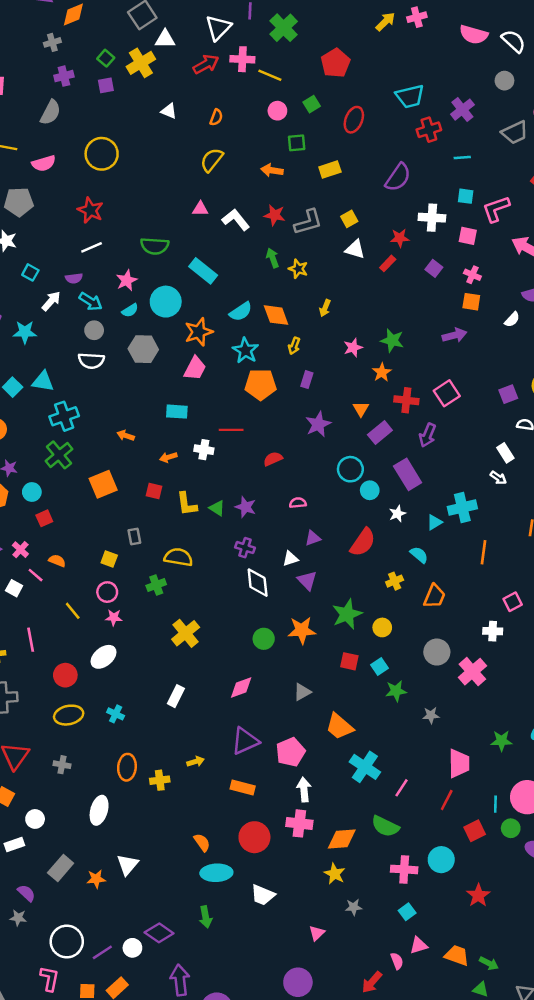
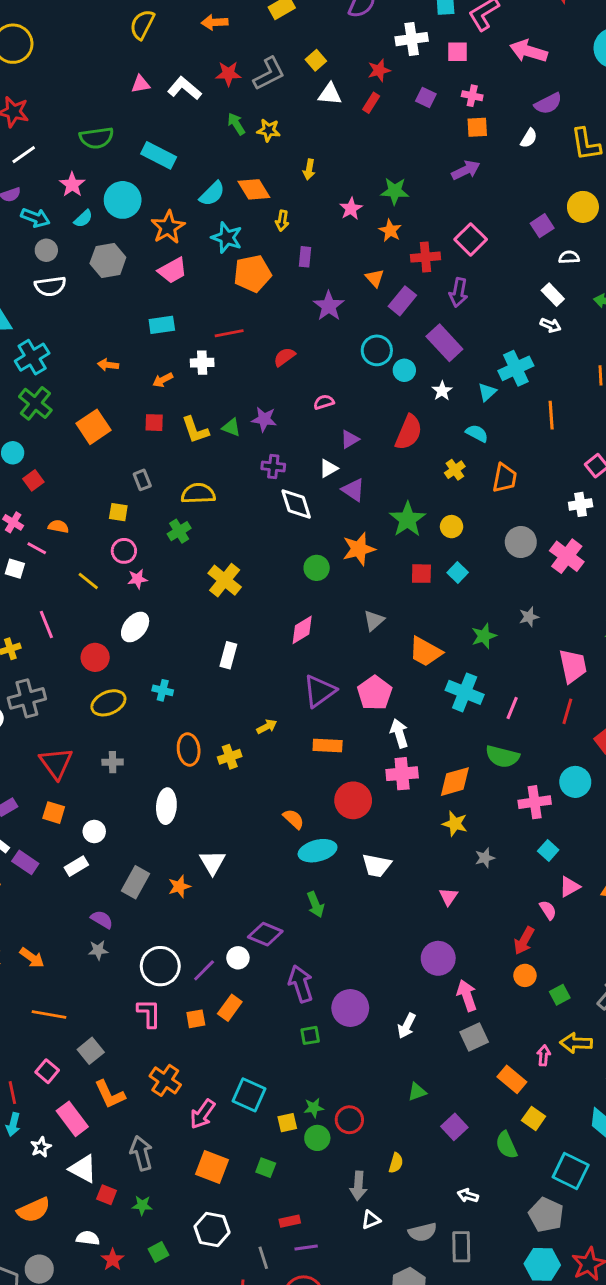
pink trapezoid: (195, 368) -> (172, 270), turned 45
green star: (396, 691) -> (484, 636), moved

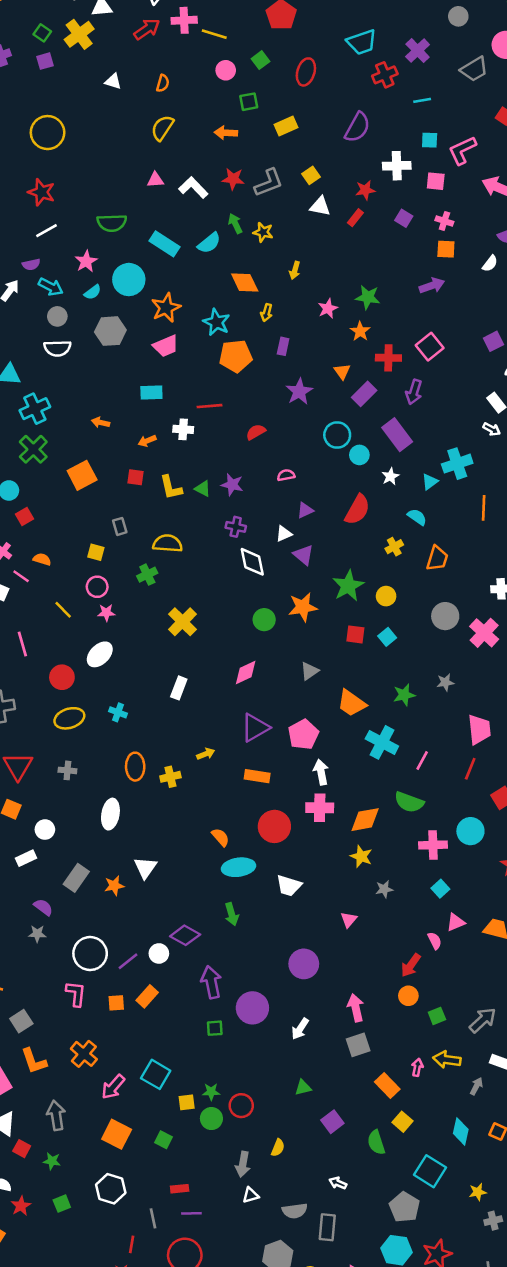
cyan semicircle: (212, 194) -> (209, 243), moved
purple circle: (438, 958) -> (304, 964), moved

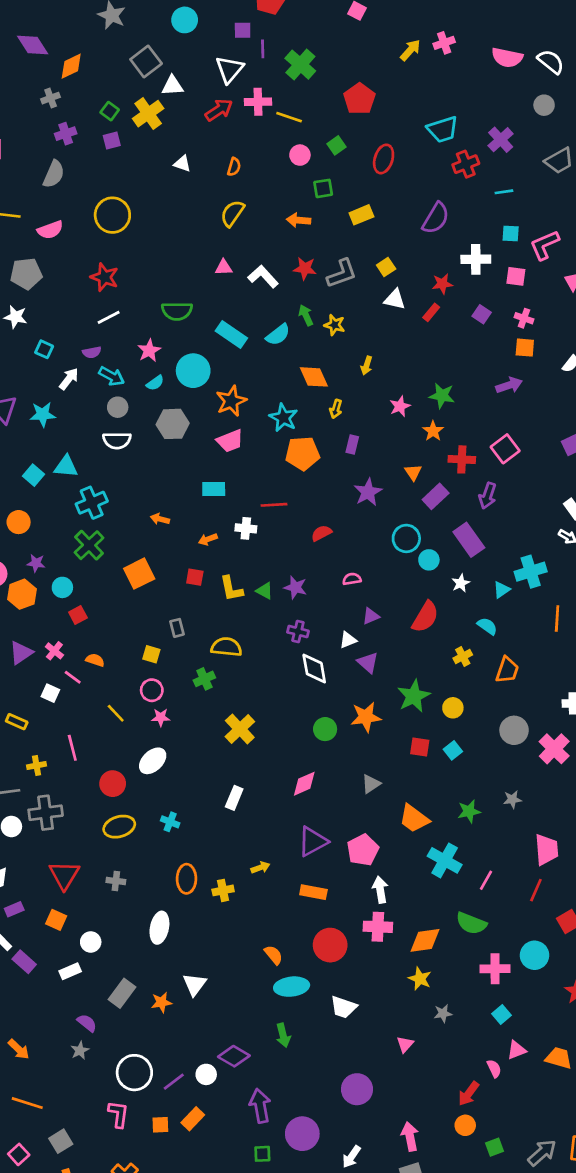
gray star: (37, 934) -> (80, 1050), turned -30

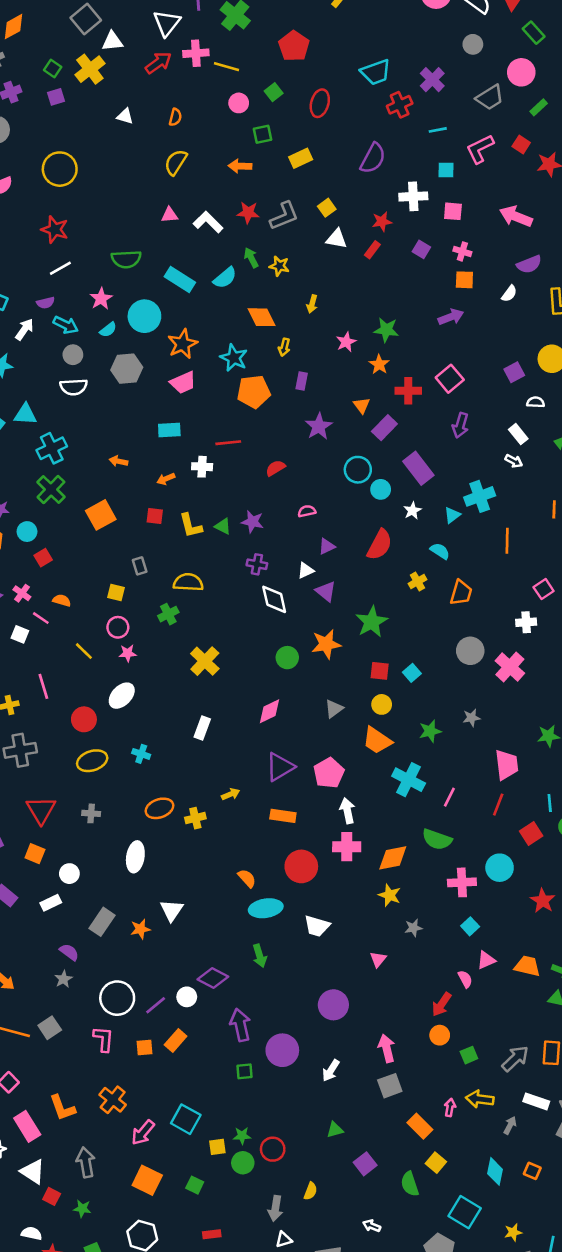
pink L-shape: (545, 245) -> (480, 149), moved
purple arrow: (488, 496) -> (460, 425), moved
yellow circle: (453, 708) -> (382, 704), moved
orange ellipse: (187, 879) -> (159, 808), turned 72
gray square: (61, 1141) -> (50, 1028), moved

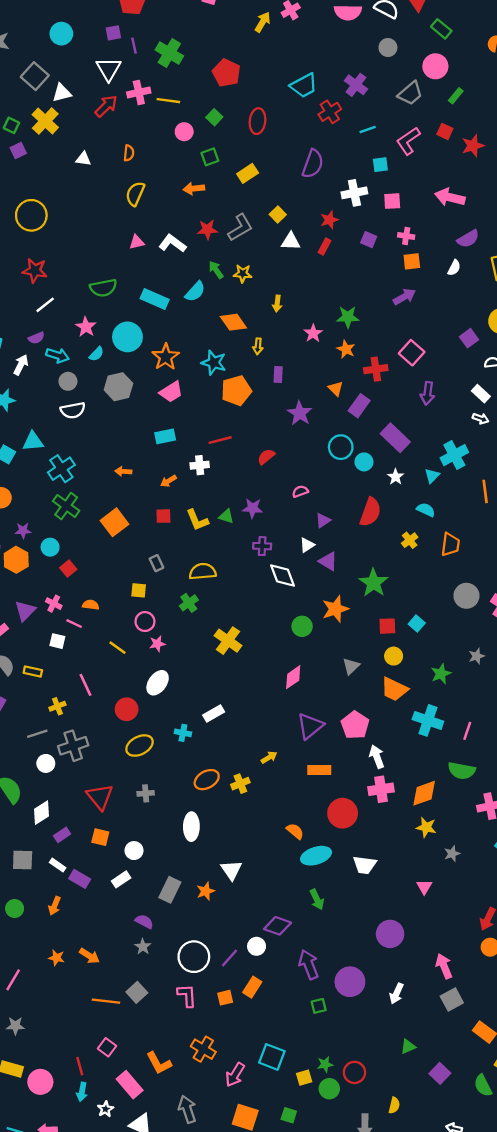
white rectangle: (202, 728) -> (214, 714), moved, turned 48

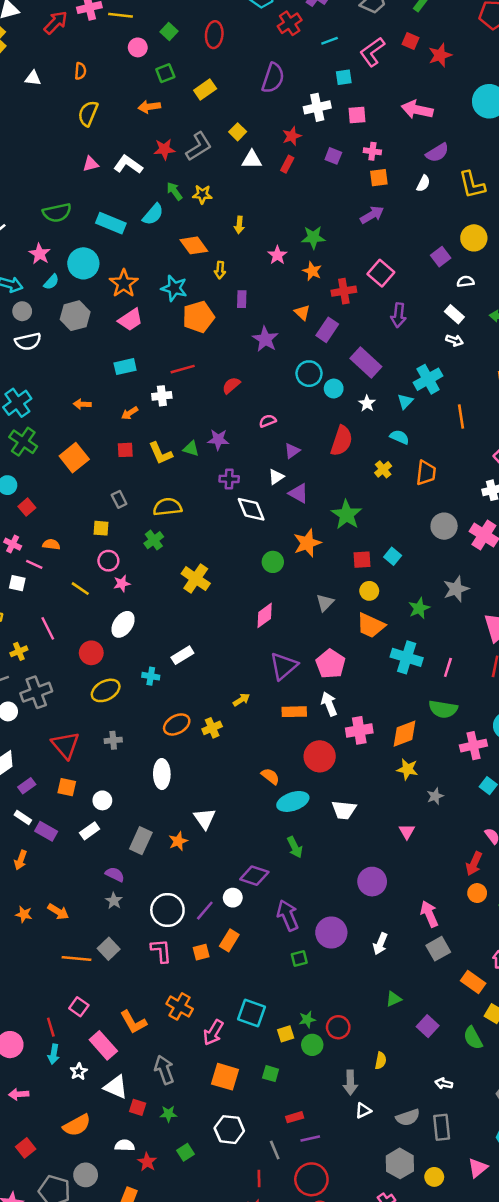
gray star: (477, 656) -> (456, 589), size x1.5
white arrow: (377, 757) -> (329, 704), moved

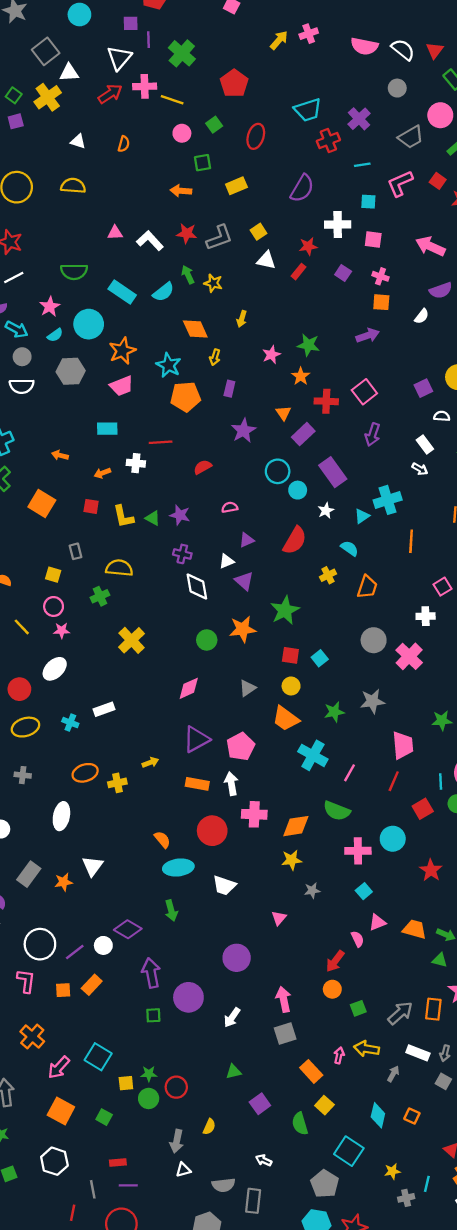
yellow semicircle: (88, 113) -> (73, 186), moved, turned 60
orange square: (74, 458) -> (42, 504), turned -32
yellow star: (407, 769) -> (292, 860), turned -30

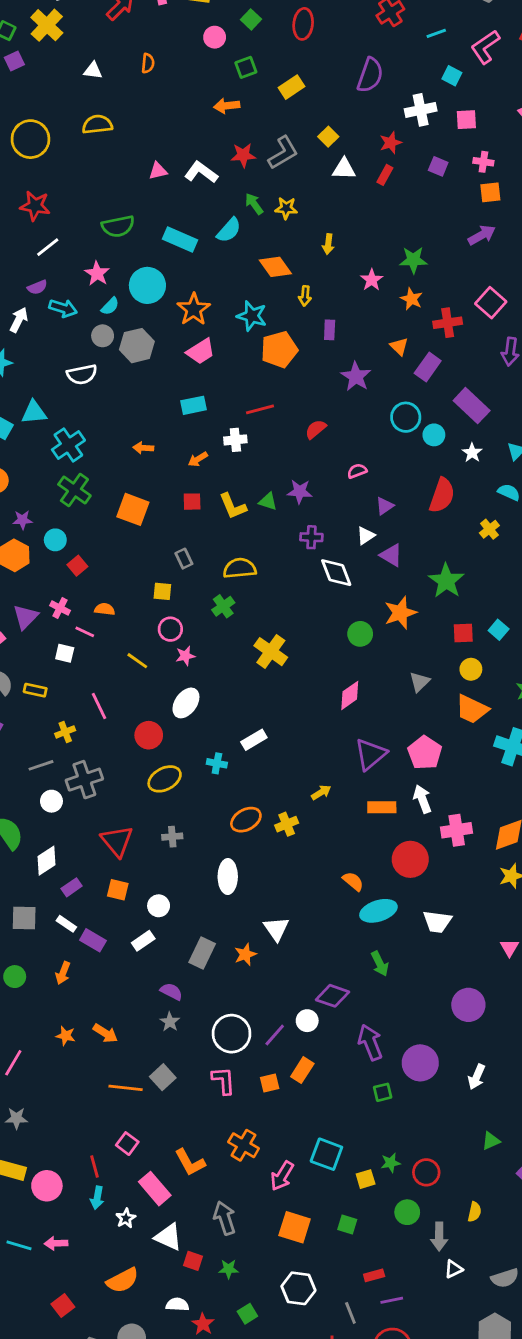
cyan square: (368, 202) -> (452, 76), turned 35
gray circle: (22, 357) -> (103, 336), moved
green circle: (149, 1098) -> (407, 1212), moved

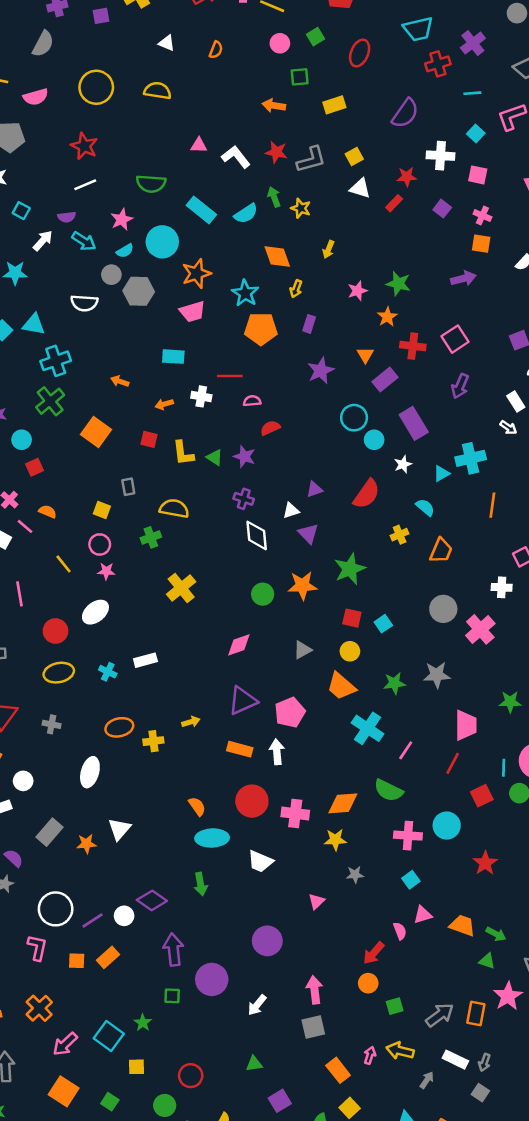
red semicircle: (316, 429) -> (270, 428), moved
pink semicircle: (357, 471) -> (252, 401), moved
pink cross: (457, 830) -> (295, 814), moved
green star: (391, 1163) -> (143, 1023), moved, turned 30

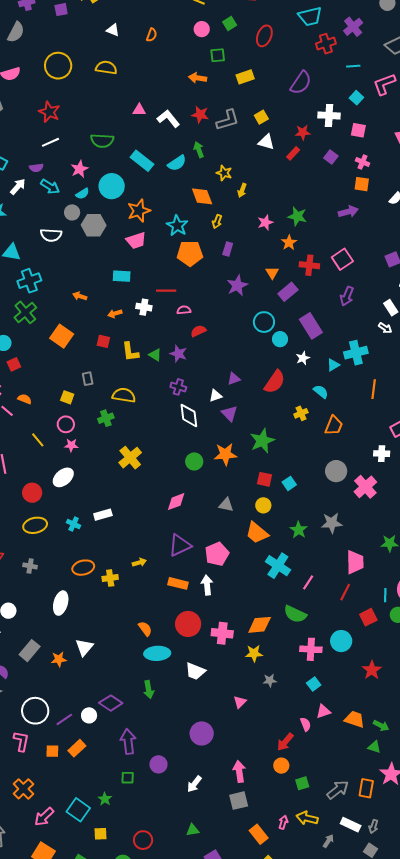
yellow star: (301, 208) -> (224, 173), moved
gray triangle: (303, 650) -> (226, 505), turned 42
green star: (394, 683) -> (299, 530), turned -30
purple circle: (212, 979) -> (158, 764), size x0.7

